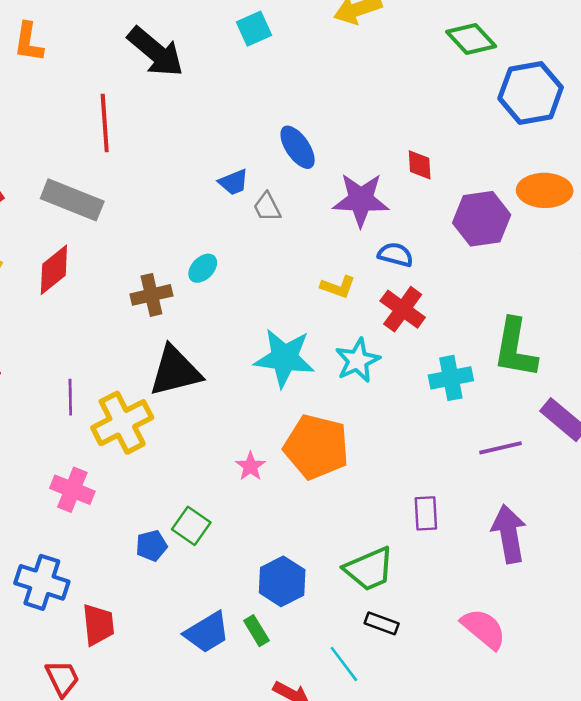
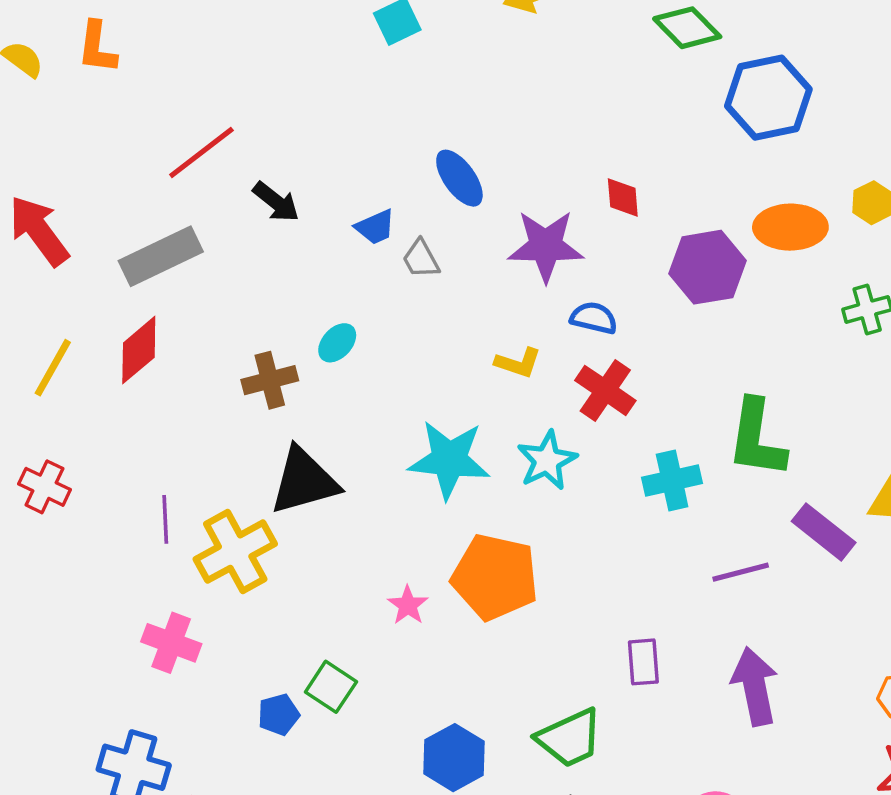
black arrow: (156, 52) -> (276, 202), moved, size x0.6
red line: (105, 123) -> (201, 152), turned 58
gray rectangle: (72, 200) -> (161, 256), turned -46

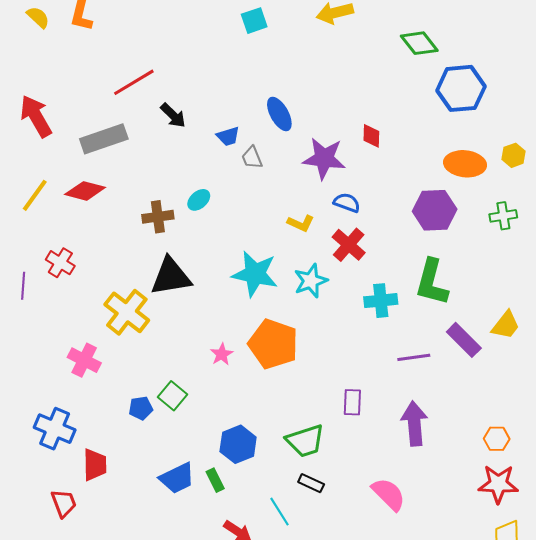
purple hexagon: (707, 267) -> (435, 210), moved
red diamond: (139, 350) -> (85, 191), turned 48
red cross: (44, 487) -> (60, 263), moved
purple line: (165, 519) -> (23, 286), moved
yellow cross: (235, 552) -> (127, 312), turned -30

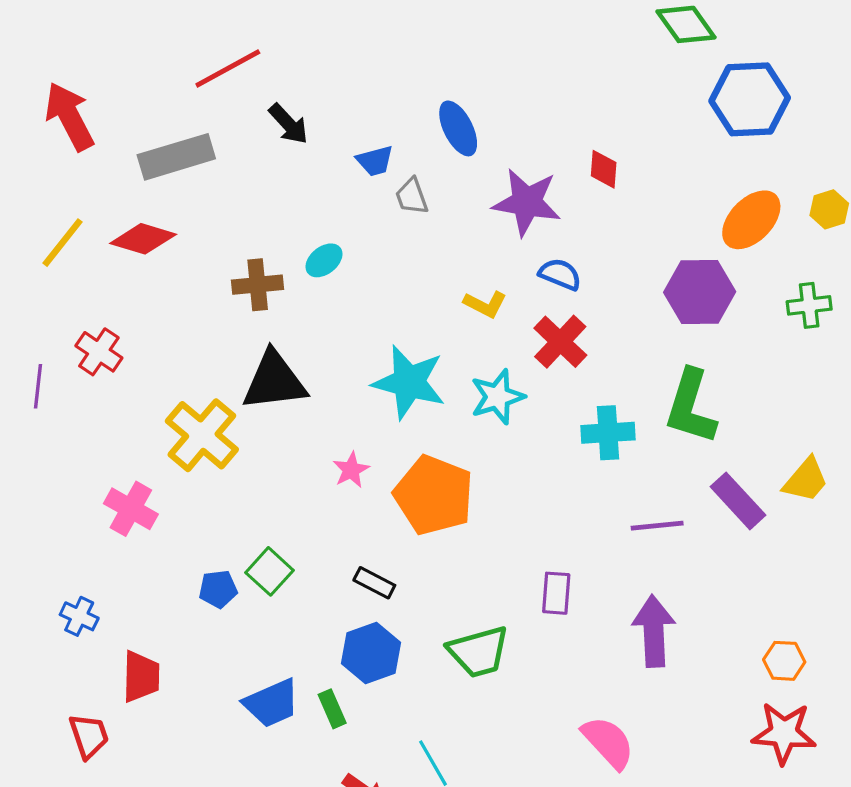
orange ellipse: (465, 164) -> (751, 220), turned -54
pink star: (222, 354) -> (351, 470), moved
blue cross: (55, 429) -> (79, 616), size x0.6
black rectangle: (311, 483) -> (374, 583), moved

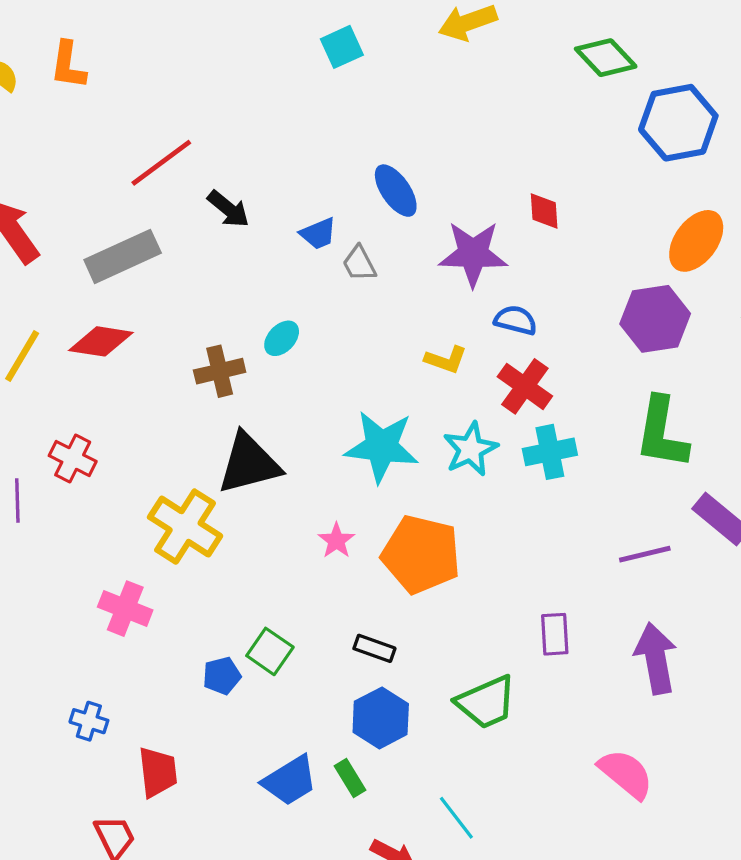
cyan cross: (608, 433) -> (550, 452), moved

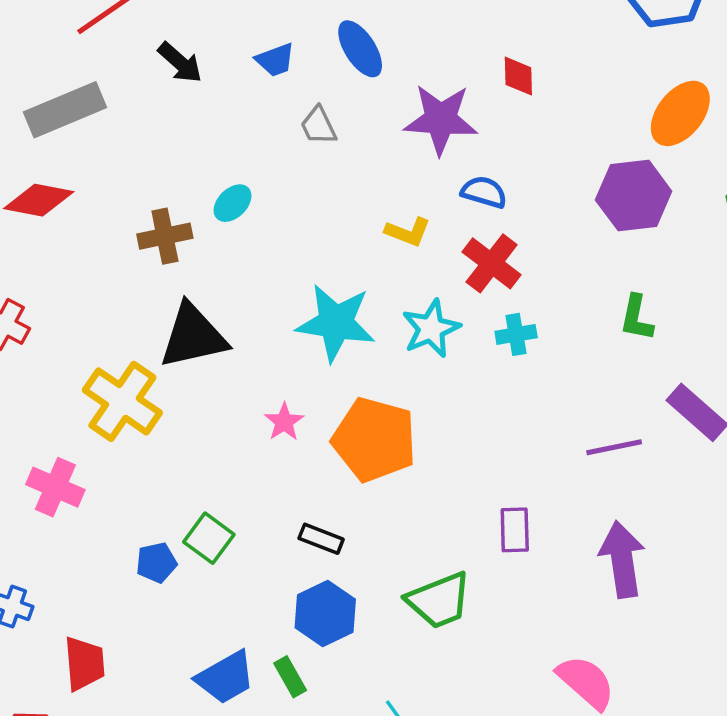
blue trapezoid: (318, 234) -> (275, 60), moved
green L-shape: (662, 433) -> (637, 318), size x0.6
cyan cross: (550, 452) -> (516, 334), size x0.7

